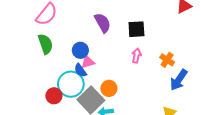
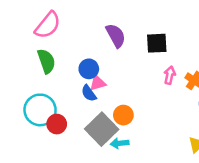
pink arrow: (136, 56) -> (170, 75), moved
cyan circle: (71, 84) -> (40, 110), moved

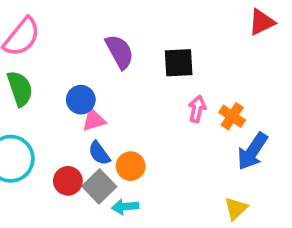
blue semicircle: (89, 93) -> (99, 153), moved
red circle: (57, 124) -> (68, 181), moved
gray square: (102, 129) -> (99, 186), size x0.7

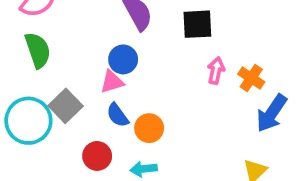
blue circle: (81, 100) -> (123, 59), moved
red circle: (68, 181) -> (97, 156), moved
gray square: (99, 186) -> (66, 106), moved

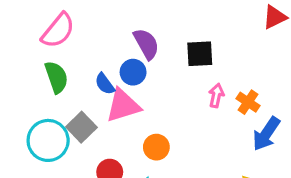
blue circle: (123, 59) -> (133, 72), moved
pink triangle: (112, 82) -> (123, 105), size x1.6
blue semicircle: (118, 115) -> (105, 84), moved

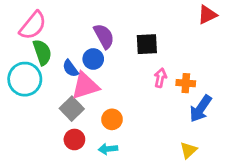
green semicircle: (56, 77) -> (42, 52), moved
orange cross: (248, 102) -> (186, 83), turned -30
gray square: (81, 127) -> (72, 109), moved
cyan circle: (48, 140) -> (25, 79), moved

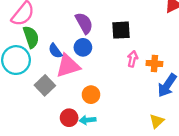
blue circle: (93, 59) -> (83, 47), moved
gray square: (72, 109) -> (45, 85), moved
red circle: (74, 139) -> (69, 118), moved

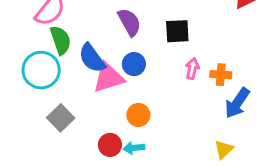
blue circle: (83, 47) -> (134, 64), moved
blue semicircle: (55, 51) -> (92, 58), size x1.5
gray square: (45, 85) -> (61, 118), moved

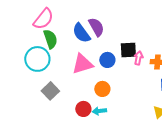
black square: (177, 31) -> (128, 50), moved
blue semicircle: (92, 58) -> (81, 33), moved
blue circle: (134, 64) -> (107, 60), moved

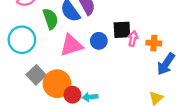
green semicircle: (50, 39) -> (50, 19), moved
orange circle: (102, 89) -> (57, 84), moved, size x1.6

